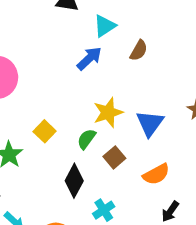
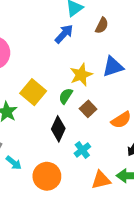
blue triangle: (150, 123) -> (113, 67), moved, turned 40
yellow square: (45, 131) -> (33, 92), size x1.5

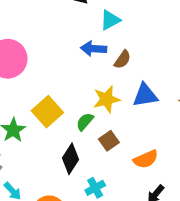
brown semicircle: (102, 25) -> (123, 59), moved
blue arrow: (64, 34) -> (94, 49), turned -138

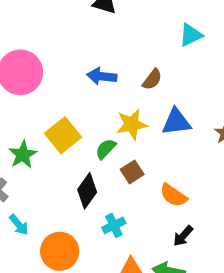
cyan triangle: (110, 20) -> (191, 35), moved
blue arrow: (94, 49) -> (102, 76), moved
orange semicircle: (146, 159) -> (173, 195), turned 55

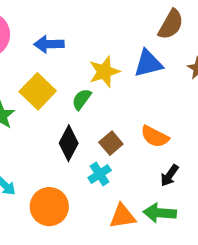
blue arrow: (102, 76) -> (49, 44), moved
brown semicircle: (152, 79) -> (171, 24), moved, size x1.4
brown square: (132, 172) -> (111, 143), moved

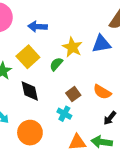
yellow star: (104, 72) -> (72, 47), turned -30
black diamond: (69, 143) -> (30, 91), moved, turned -45
cyan cross: (100, 174) -> (64, 114), turned -32

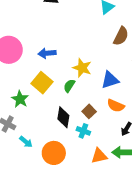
blue triangle: (101, 44) -> (110, 80), moved
black diamond: (30, 91) -> (63, 117), moved, turned 30

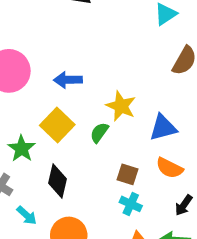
brown square: (89, 111) -> (127, 174), turned -32
black diamond: (63, 117) -> (58, 181), moved
cyan cross: (83, 131) -> (131, 204), moved

